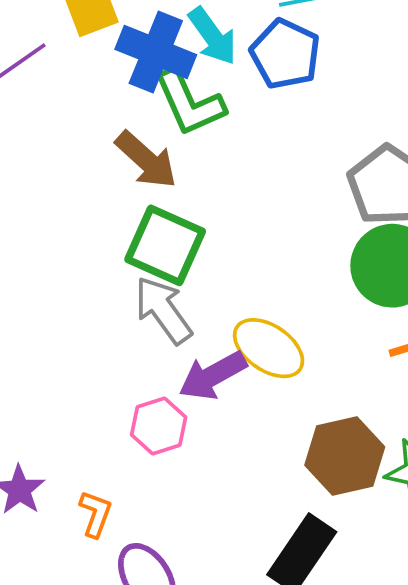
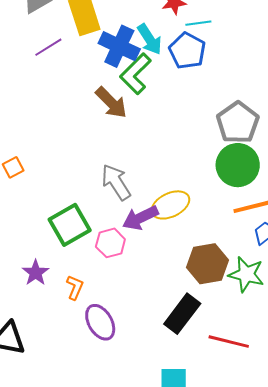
green L-shape: (189, 103) -> (136, 74), turned 66
green square: (165, 245) -> (70, 225), moved, turned 33
yellow ellipse: (269, 348) -> (170, 205), turned -63

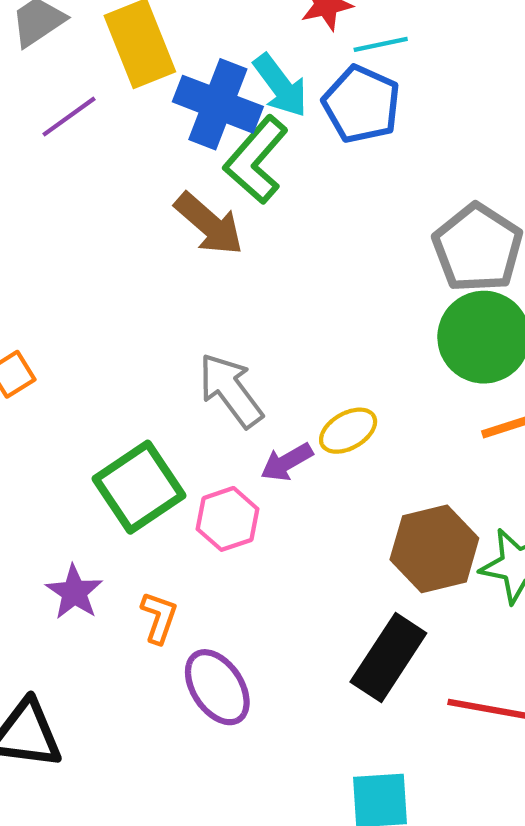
yellow ellipse: (170, 205) -> (348, 431), size x0.7
purple arrow: (140, 218) -> (287, 462), size x0.7

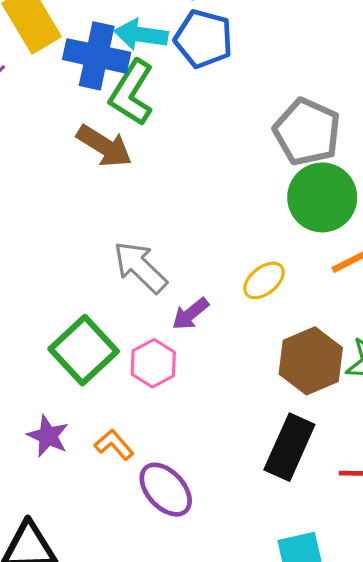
cyan arrow: (280, 86) -> (141, 35), turned 144
yellow ellipse: (348, 431) -> (264, 280), moved
orange L-shape: (159, 617) -> (114, 445), turned -51

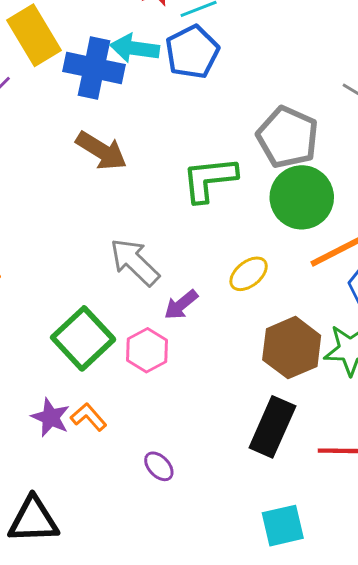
blue pentagon: (203, 39) -> (192, 52), turned 30
green L-shape: (132, 93) -> (209, 179), moved, turned 52
orange L-shape: (114, 445) -> (89, 417), moved
purple ellipse: (166, 490) -> (159, 466), size x0.6

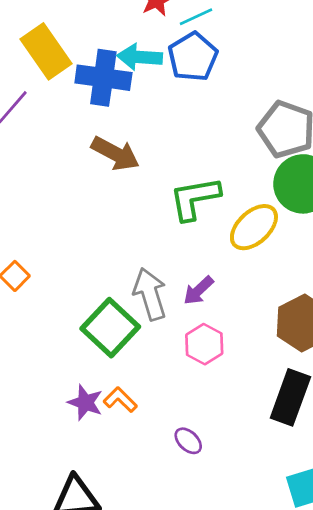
green L-shape: (209, 179) -> (195, 198), moved
gray arrow: (135, 262) -> (150, 294), moved, turned 33
yellow ellipse: (249, 274) -> (254, 227), moved, size x1.4
pink hexagon: (147, 350) -> (204, 344), moved

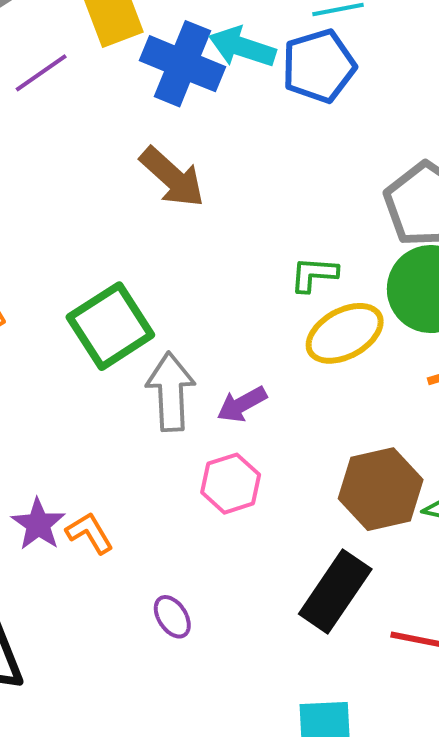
green L-shape: (195, 198) -> (314, 274), moved, size x0.6
green square: (110, 328) -> (110, 326), moved

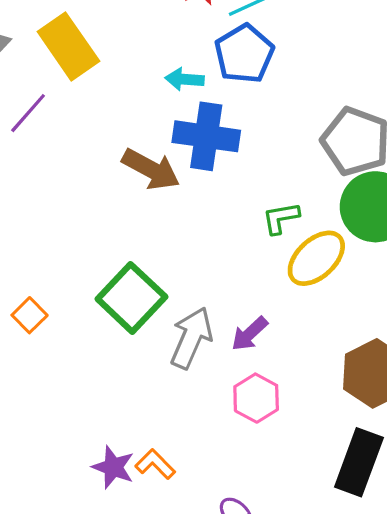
cyan arrow: (242, 47) -> (184, 79), moved, size x0.7
blue cross: (182, 64) -> (206, 136), moved
gray arrow: (171, 392) -> (191, 338), turned 40

